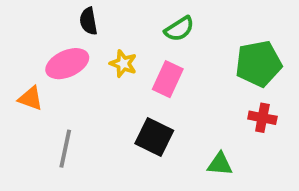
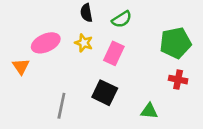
black semicircle: (89, 21) -> (86, 13), moved
orange triangle: (31, 98) -> (21, 66), turned 36
gray line: (65, 149) -> (61, 106), moved

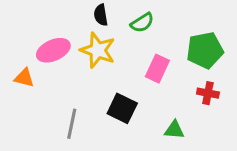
yellow star: (84, 43) -> (98, 50), size x1.6
pink rectangle: (114, 53) -> (157, 69), moved
orange triangle: (21, 66) -> (24, 78), turned -42

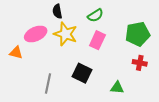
black semicircle: (101, 15) -> (57, 11), moved
pink rectangle: (157, 69) -> (97, 40), moved

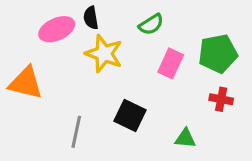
pink ellipse: (36, 34) -> (57, 29), moved
pink rectangle: (97, 40) -> (171, 63), moved
orange triangle: (16, 53) -> (26, 83), size x1.6

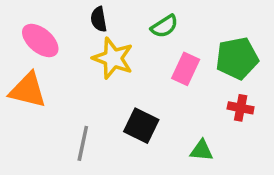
pink ellipse: (57, 29) -> (40, 41), moved, turned 64

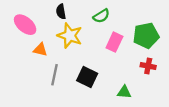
orange triangle: (28, 90) -> (40, 50), moved, size x0.6
gray line: (83, 143) -> (54, 75), moved

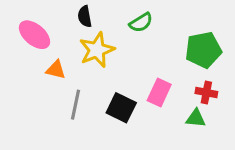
yellow star: (70, 36) -> (97, 50), turned 30
pink rectangle: (114, 42) -> (159, 92), moved
green triangle: (124, 92) -> (196, 118), moved

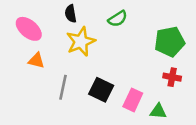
orange triangle: (56, 70) -> (36, 61), moved
pink rectangle: (159, 92) -> (133, 100), moved
green triangle: (196, 118) -> (158, 111), moved

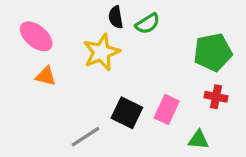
black semicircle: (71, 14) -> (116, 17), moved
gray line: (63, 87) -> (85, 137), moved, turned 45
pink rectangle: (133, 100) -> (167, 110), moved

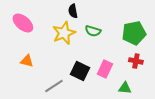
green semicircle: (148, 24) -> (93, 31), moved, turned 49
orange triangle: (46, 76) -> (27, 61), moved

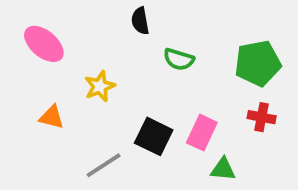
yellow star: (64, 33) -> (100, 86), moved, size x0.7
green triangle: (125, 88) -> (223, 169), moved

